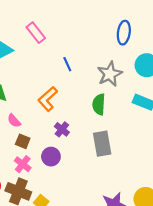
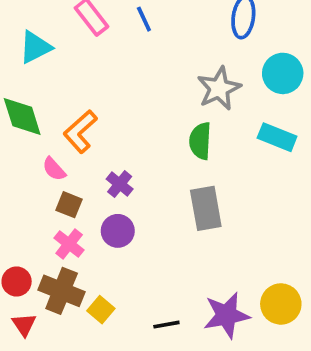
blue line: (67, 64) -> (144, 19), moved
orange L-shape: (48, 99) -> (80, 132), moved
purple cross: (62, 129) -> (120, 184), moved

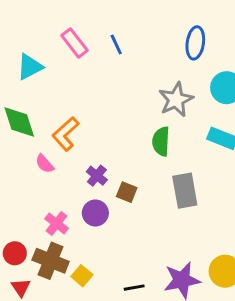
brown square: (69, 205) -> (127, 192), moved
gray rectangle: (206, 208) -> (185, 191), moved

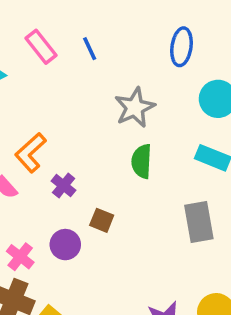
gray star: (176, 100) -> (135, 108), moved
purple cross: (97, 176) -> (64, 186), moved
gray rectangle: (185, 191) -> (199, 222), moved

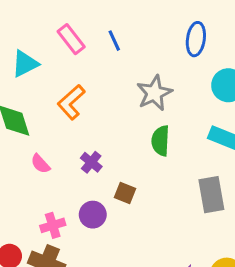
orange L-shape: (31, 153) -> (71, 102), moved
pink cross: (20, 257) -> (53, 225), turned 35

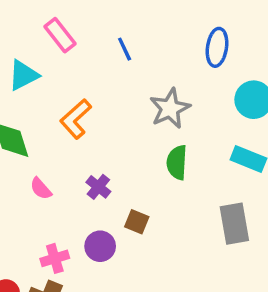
pink rectangle: (71, 39) -> (60, 35), moved

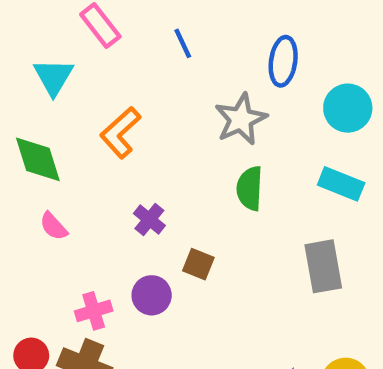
blue ellipse: (217, 47) -> (283, 61), moved
cyan triangle: (23, 75) -> (54, 77), turned -32
pink semicircle: (41, 189) -> (54, 226), moved

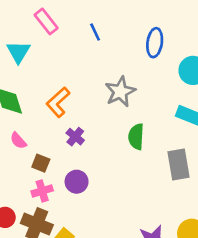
gray star: (241, 119) -> (120, 92), moved
orange L-shape: (120, 133) -> (58, 102), moved
green semicircle: (250, 188) -> (136, 137), moved
brown square: (198, 264) -> (41, 163), moved

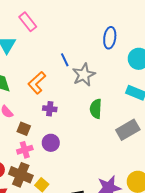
blue line: (95, 32) -> (65, 60), moved
purple cross: (75, 137) -> (50, 109), turned -32
gray rectangle: (178, 164) -> (128, 130), turned 70

